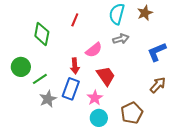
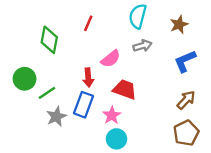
brown star: (145, 13) -> (179, 25), moved
red trapezoid: (106, 76) -> (125, 89), turned -35
brown pentagon: (132, 113) -> (186, 133), moved

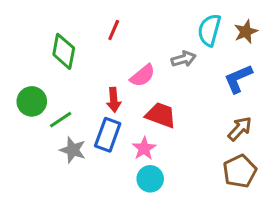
cyan semicircle: (138, 16) -> (209, 30), moved
brown star: (179, 25) -> (246, 32), moved
gray star: (56, 116) -> (73, 150), turned -30

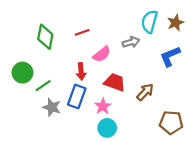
red line: (114, 30) -> (82, 32), moved, turned 48
brown arrow: (240, 129) -> (145, 92), moved
brown pentagon: (240, 171) -> (171, 122), turned 30

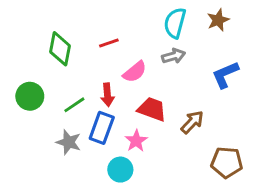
cyan semicircle: (149, 22) -> (175, 23), moved
brown star: (175, 23) -> (218, 20), moved
green line: (43, 86) -> (74, 105), moved
cyan circle: (107, 128) -> (120, 170), moved

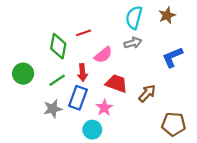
green diamond: (60, 49) -> (58, 46), moved
gray star: (69, 142) -> (53, 109), turned -30

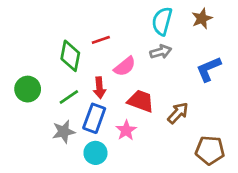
cyan circle: (92, 130) -> (95, 153), moved

